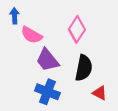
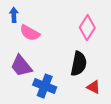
pink diamond: (77, 29) -> (87, 28), moved
purple trapezoid: (47, 60) -> (21, 66), moved

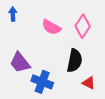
pink semicircle: (30, 33) -> (51, 27), moved

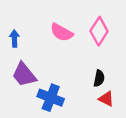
blue arrow: (13, 14) -> (14, 38), moved
black semicircle: (75, 61) -> (99, 78), moved, size x0.6

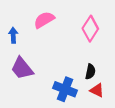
pink semicircle: (62, 32) -> (44, 20), moved, turned 120
blue cross: (51, 98) -> (65, 89), moved

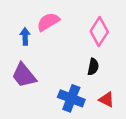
blue arrow: (13, 35) -> (25, 36), moved
black semicircle: (90, 72) -> (93, 67), moved

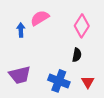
purple trapezoid: (24, 75) -> (20, 75), moved, turned -65
red triangle: (106, 100) -> (88, 82), turned 32

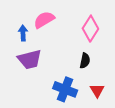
purple trapezoid: (20, 75) -> (30, 60), moved

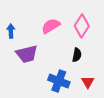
pink semicircle: (44, 20) -> (51, 26), moved
blue arrow: (23, 33) -> (11, 31), moved

